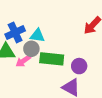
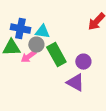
blue cross: (15, 33) -> (20, 29), turned 36
green rectangle: (52, 59) -> (56, 55), turned 55

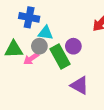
blue cross: (20, 29) -> (29, 17), moved
purple circle: (83, 62) -> (73, 46), moved

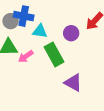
gray circle: (39, 46) -> (11, 21), moved
purple circle: (73, 46) -> (71, 33), moved

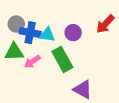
blue cross: (24, 16) -> (30, 33), moved
purple circle: (71, 33) -> (73, 33), moved

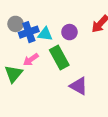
blue cross: (30, 33) -> (29, 32), turned -30
green triangle: (14, 52) -> (13, 74), moved, turned -48

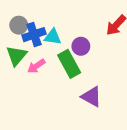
purple circle: (69, 32) -> (81, 46), moved
green triangle: (13, 74) -> (16, 56), moved

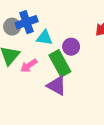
blue cross: (34, 35) -> (27, 22), moved
purple triangle: (91, 97) -> (57, 86), moved

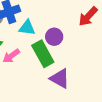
purple triangle: (57, 86) -> (60, 79), moved

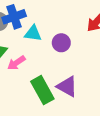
green rectangle: (43, 54) -> (42, 90), moved

